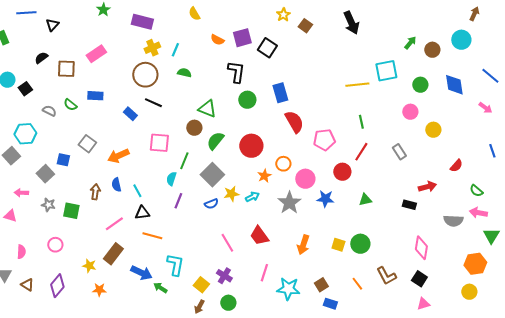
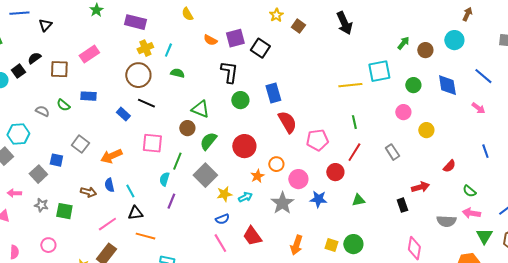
black square: (25, 89) -> (18, 71), moved
brown arrow: (95, 192) -> (88, 192), turned 98
blue semicircle: (211, 204) -> (222, 219), moved
black rectangle: (409, 205) -> (402, 205), turned 56

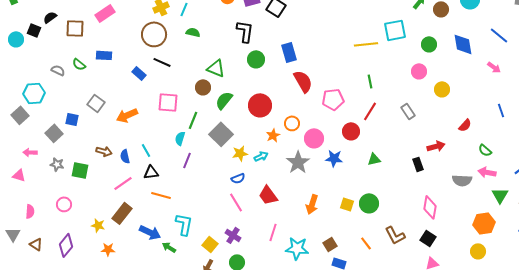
black square: (18, 71) -> (34, 30), turned -32
blue semicircle: (109, 185) -> (125, 156), moved

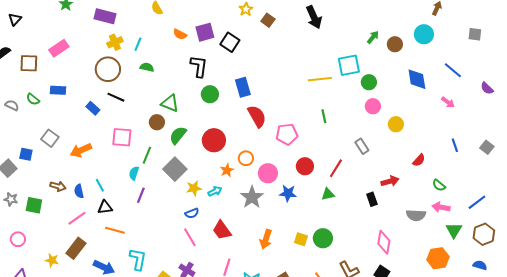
green circle: (429, 44) -> (369, 82), moved
red line: (370, 111) -> (336, 168), moved

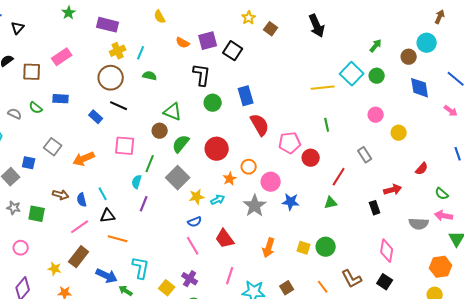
brown circle: (395, 44) -> (409, 57), moved
cyan square: (349, 65) -> (352, 74), turned -35
green circle: (369, 82) -> (377, 76), moved
red circle: (305, 166) -> (311, 158), moved

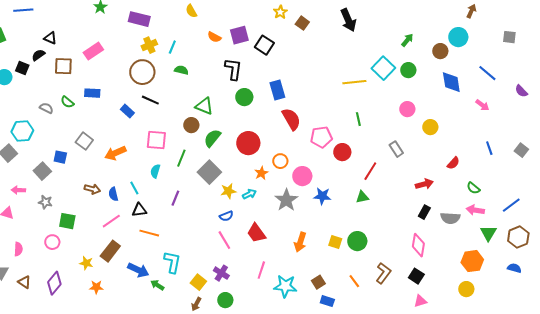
black triangle: (18, 28) -> (50, 38), moved, turned -48
cyan semicircle: (137, 182) -> (155, 171), moved
black rectangle: (375, 208) -> (424, 212), moved, turned 48
green square: (37, 214) -> (67, 221), moved
brown L-shape: (352, 279) -> (383, 273), turned -115

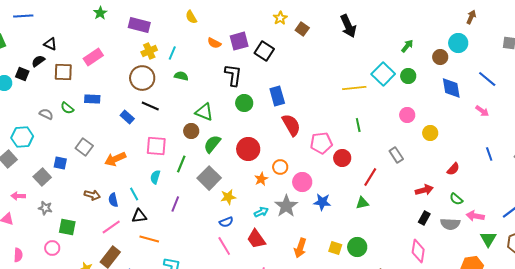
green semicircle: (473, 188) -> (456, 199), moved
cyan arrow: (249, 194) -> (261, 212), moved

